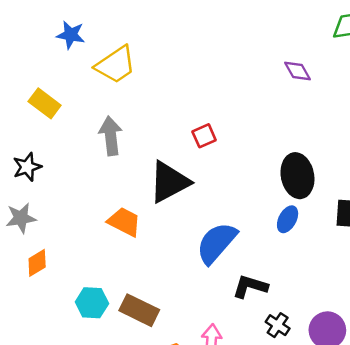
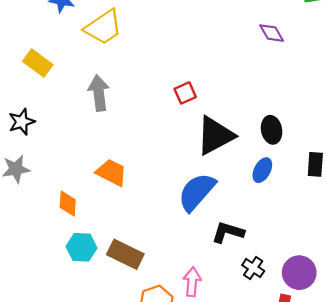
black ellipse: (297, 176) -> (272, 130), size x0.7
black triangle: (169, 182) -> (215, 136), moved
orange diamond: (37, 263) -> (68, 204), moved, turned -55

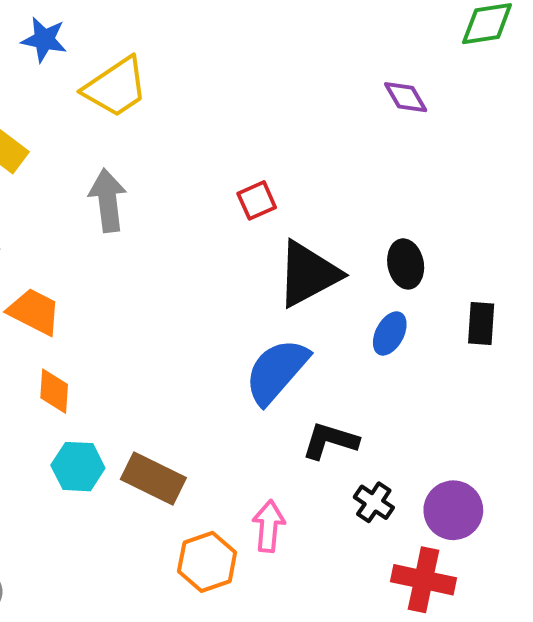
orange trapezoid: (111, 172) -> (34, 312), moved

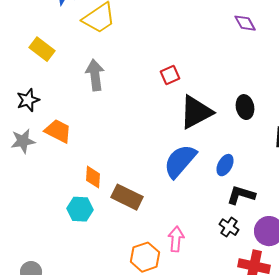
blue ellipse: (390, 333) -> (225, 165), moved
orange diamond: (54, 391) -> (93, 177), moved
black L-shape: (330, 441) -> (241, 195), moved
brown rectangle: (153, 478) -> (127, 197), moved

